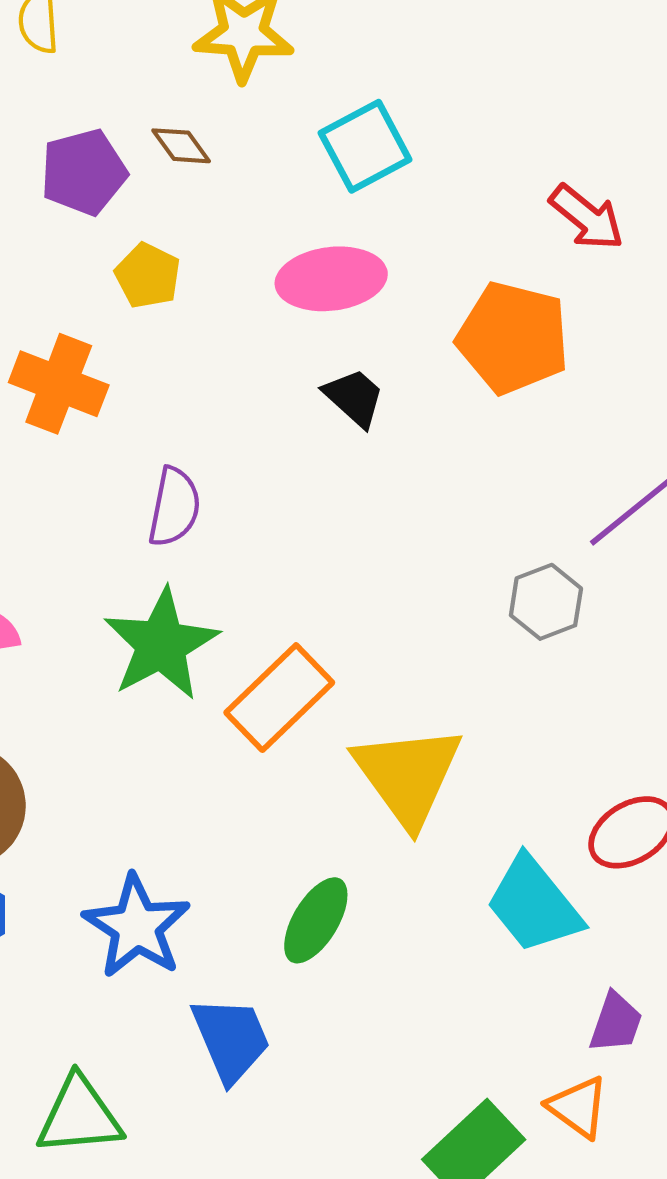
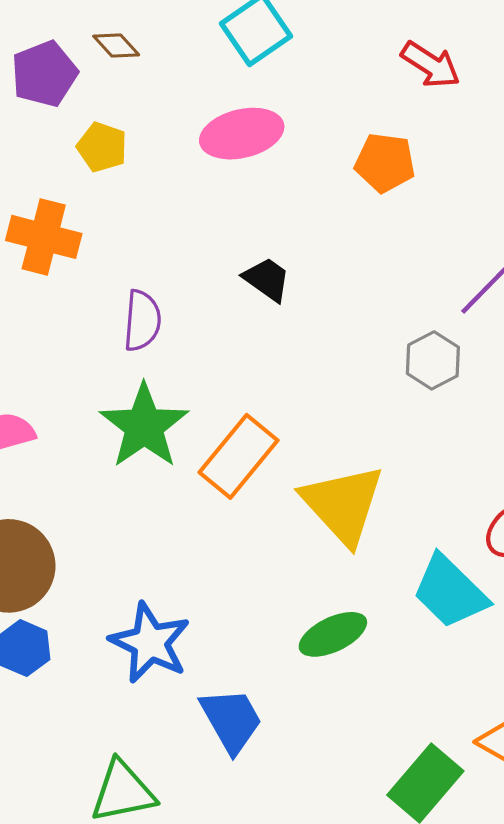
orange pentagon: (513, 338) -> (385, 163), size x0.7
black trapezoid: (354, 397) -> (267, 279), moved
green ellipse: (316, 920) -> (333, 634), moved, turned 40

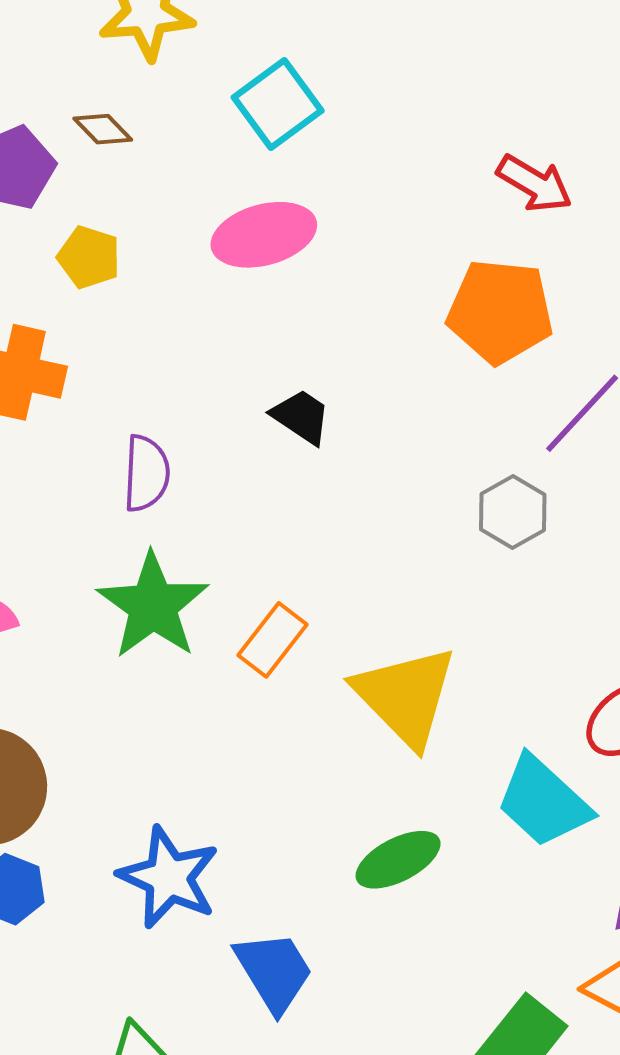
red arrow: (431, 65) -> (534, 184), moved
orange pentagon: (385, 163) -> (500, 311), moved, size x1.4
orange rectangle: (238, 456) -> (272, 640), size x0.7

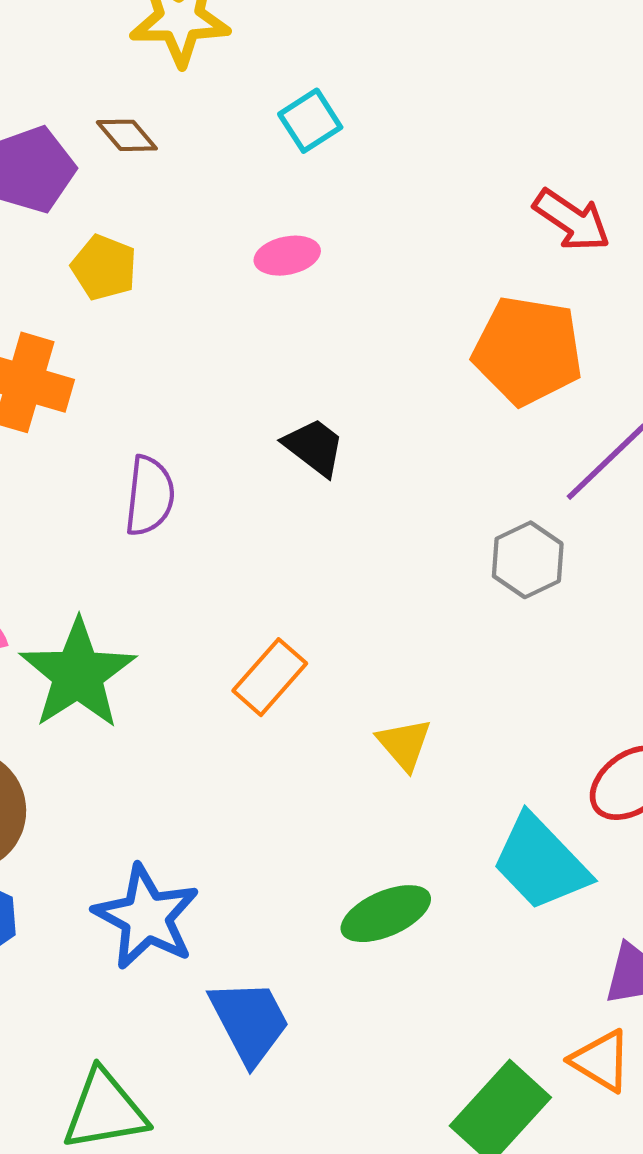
cyan square: (278, 104) -> (310, 121), size x0.7
pink ellipse: (264, 235) -> (287, 256), size x0.6
green star: (153, 606) -> (78, 674), moved
yellow triangle: (405, 696) -> (404, 744), size x0.5

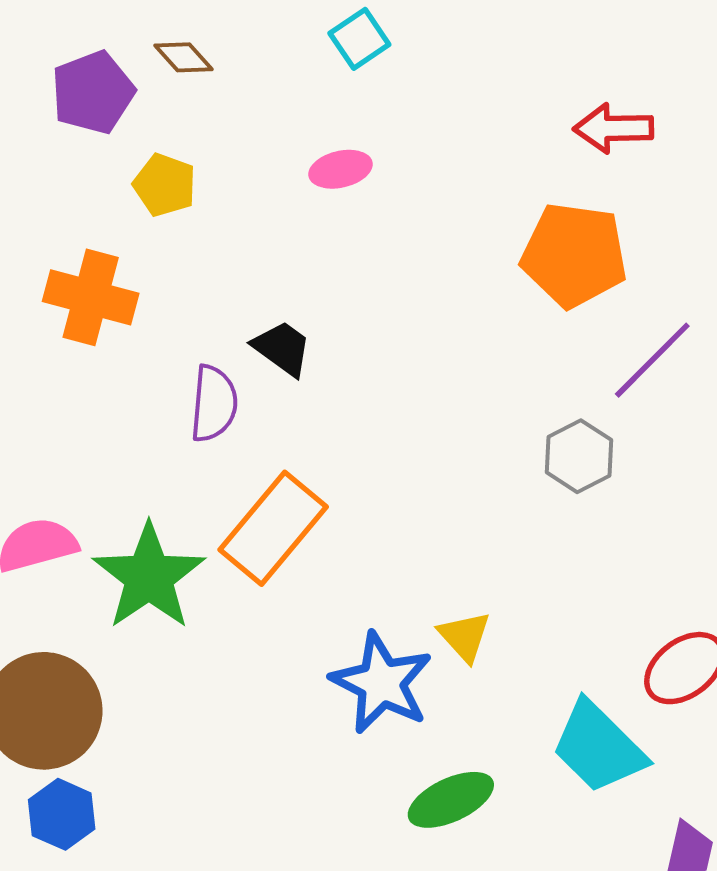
red arrow: (572, 220) -> (613, 128), turned 146
black trapezoid: (314, 447) -> (282, 348), moved
orange rectangle: (270, 677) -> (273, 528), moved, size x1.5
blue star: (146, 917) -> (382, 683), moved

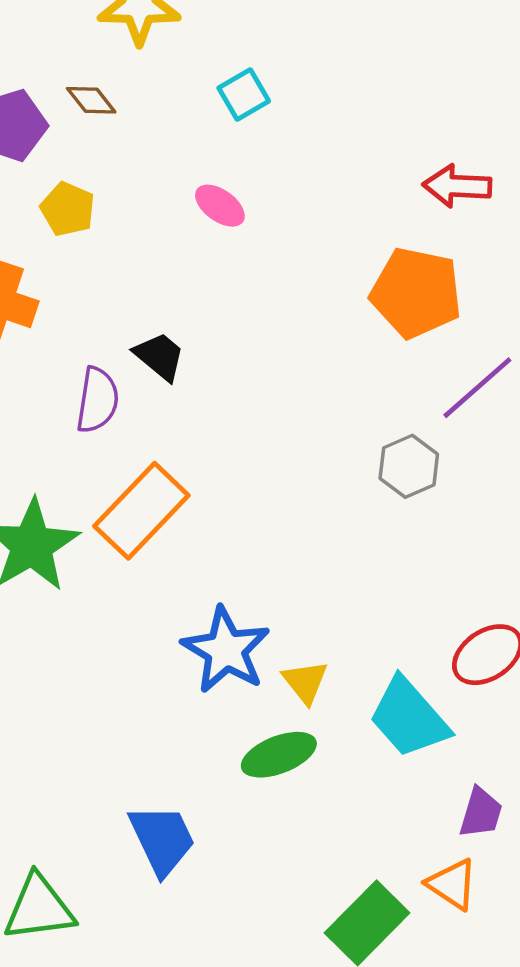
pink ellipse: (341, 169) -> (220, 206), turned 45
yellow triangle: (465, 636) -> (305, 682), moved

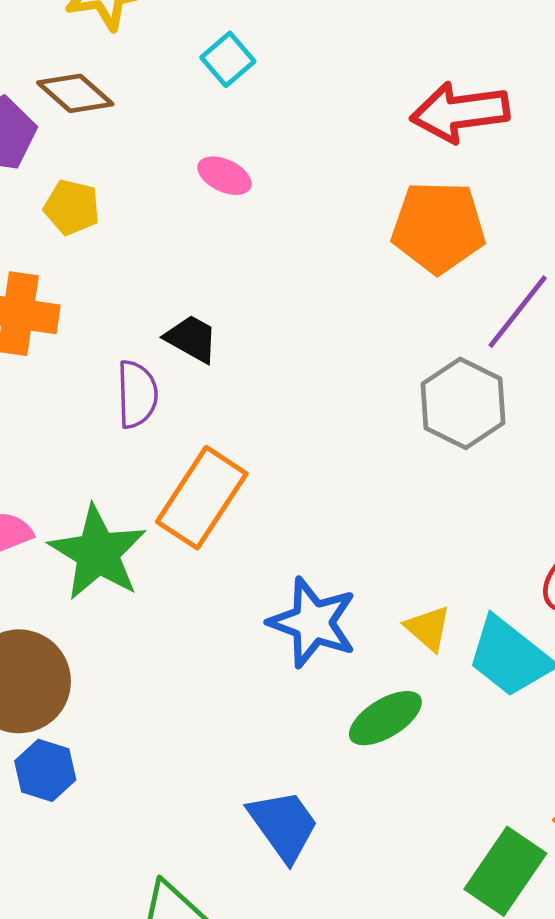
brown diamond: (91, 100) -> (75, 93), size x1.4
red arrow: (457, 186) -> (460, 112), size x1.4
gray hexagon: (409, 466) -> (463, 403), size x1.4
yellow triangle: (305, 682) -> (428, 628), moved

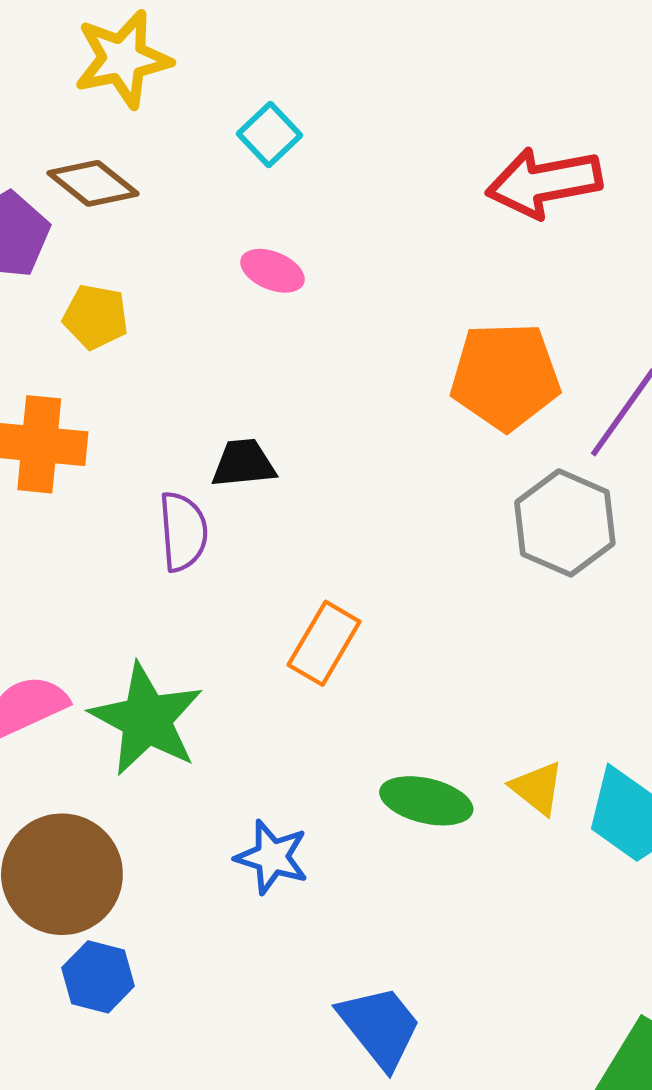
orange pentagon: (438, 227) -> (505, 376), moved
black trapezoid: (192, 339) -> (244, 463), turned -32
orange rectangle: (202, 498) -> (324, 643), moved, size x0.7
blue star: (313, 622) -> (272, 857), moved, size x0.7
green ellipse: (385, 718) -> (426, 801), moved, turned 48

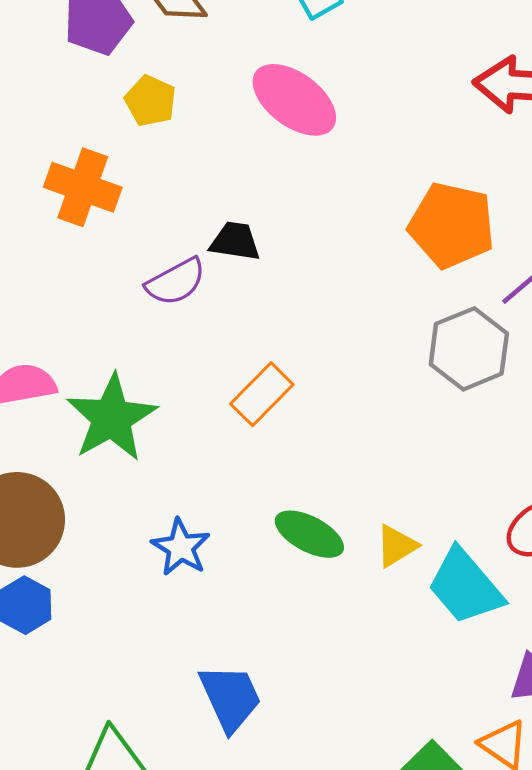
pink ellipse: (272, 271) -> (294, 100), size x1.8
purple semicircle: (183, 532) -> (176, 282), turned 52
yellow triangle: (537, 788) -> (397, 546), turned 36

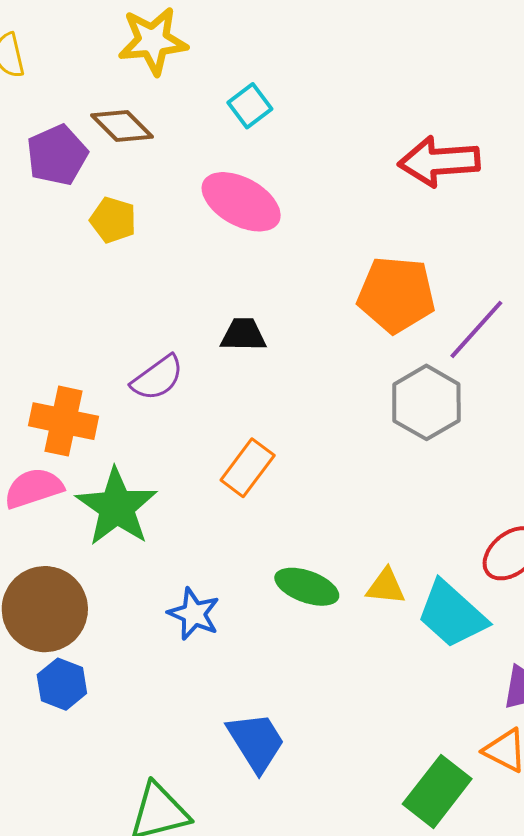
orange cross: (83, 187) -> (64, 421), moved
black trapezoid: (235, 241) -> (243, 335), moved
yellow triangle: (397, 546) -> (386, 587), turned 45

